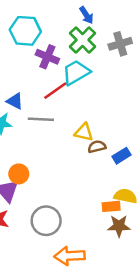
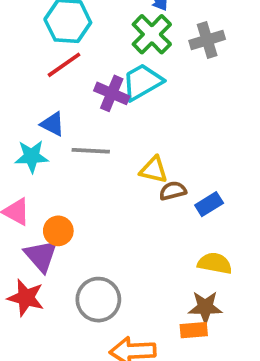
purple cross: (47, 57) -> (112, 93), moved
red line: (55, 91) -> (64, 65), moved
orange rectangle: (111, 206) -> (194, 330), moved

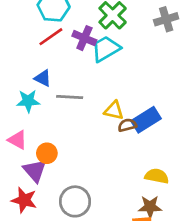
gray cross: (207, 40) -> (166, 19), moved
purple cross: (112, 93) -> (84, 38), moved
blue rectangle: (209, 204) -> (146, 120), moved, size x1.5

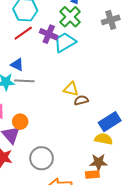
gray line: (70, 97) -> (24, 81), moved
blue rectangle: (146, 120) -> (110, 122), moved

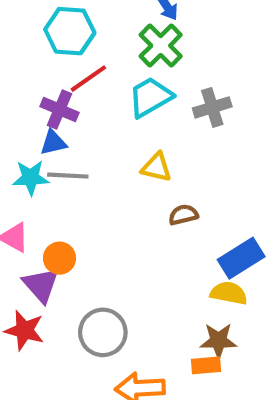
gray cross: (111, 20) -> (212, 107), moved
red line: (23, 33) -> (88, 79), moved
purple cross: (49, 34) -> (60, 110), moved
blue triangle: (17, 65) -> (53, 143), turned -40
yellow triangle: (71, 89) -> (157, 167), moved

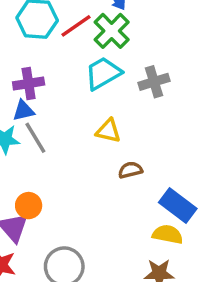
red line: (88, 79) -> (76, 26), moved
purple cross: (60, 110) -> (29, 83), turned -32
gray line: (68, 176) -> (35, 138), turned 56
blue rectangle: (241, 258) -> (178, 206), turned 69

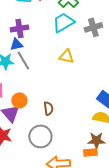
brown semicircle: (130, 170) -> (48, 108), moved, turned 96

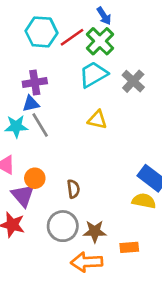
gray cross: (93, 27) -> (133, 81), turned -30
brown star: (96, 140) -> (95, 231), moved

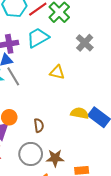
cyan trapezoid: (93, 74) -> (38, 38), moved
yellow semicircle: (144, 201) -> (80, 113), moved

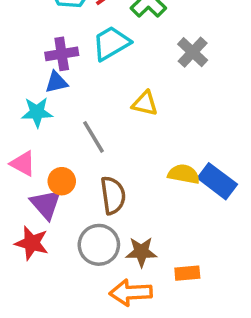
gray line: (13, 76) -> (94, 137), moved
brown semicircle: (39, 125) -> (113, 195), size x1.5

